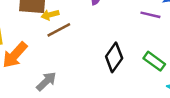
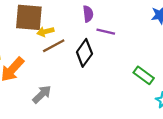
purple line: (150, 15) -> (106, 32), moved
black diamond: (114, 57) -> (84, 53), moved

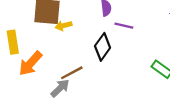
brown line: (54, 46) -> (72, 73), moved

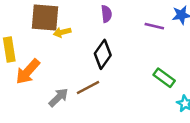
purple line: (124, 26) -> (154, 26), moved
brown line: (72, 73) -> (88, 88), moved

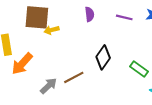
purple line: (154, 26) -> (124, 17), moved
black diamond: (103, 54) -> (103, 57), moved

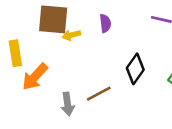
purple semicircle: (90, 14) -> (105, 23), moved
gray arrow: (48, 86) -> (68, 104), turned 126

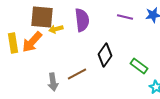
purple semicircle: (105, 23) -> (82, 20), size x1.6
orange arrow: (35, 77) -> (32, 42), moved

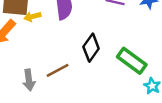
green rectangle: (139, 66) -> (132, 61), size x1.4

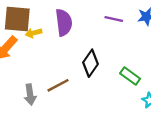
green rectangle: (132, 61) -> (130, 76), size x0.7

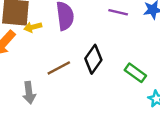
brown line: (58, 85) -> (59, 68), moved

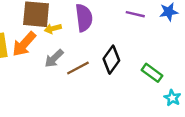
gray arrow: (29, 93) -> (54, 58), moved, turned 54

